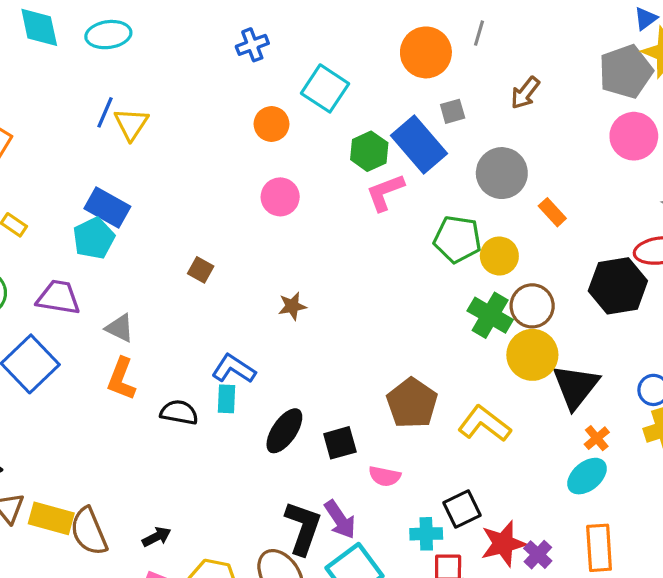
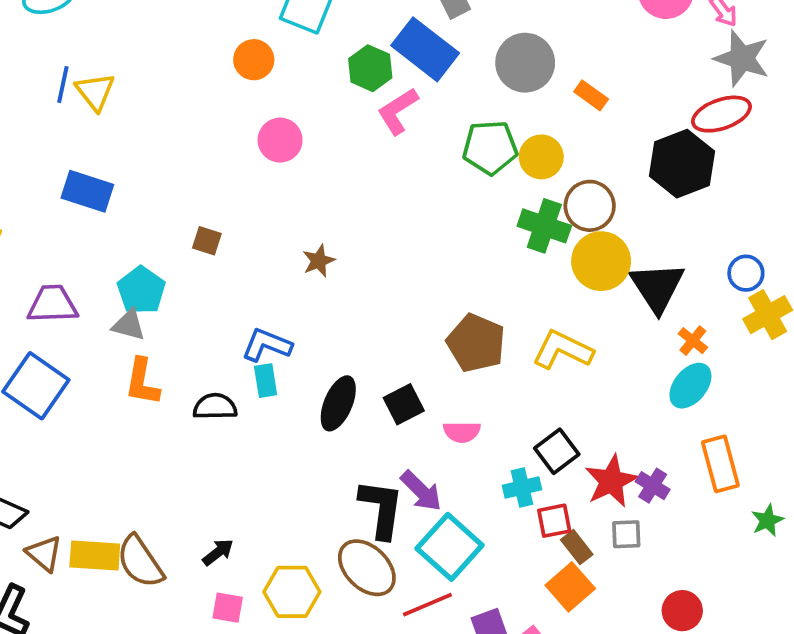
cyan pentagon: (94, 238) -> (141, 290), moved

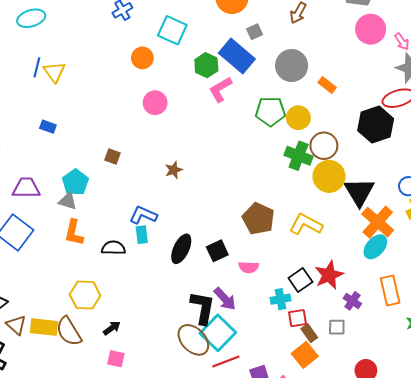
blue rectangle: (87, 191) -> (48, 127), size x0.6
orange cross: (693, 341) -> (378, 222), size x2.0
red star: (611, 481) -> (329, 275), moved
cyan square: (450, 547) -> (218, 333), moved
yellow hexagon: (292, 592) -> (85, 295), moved

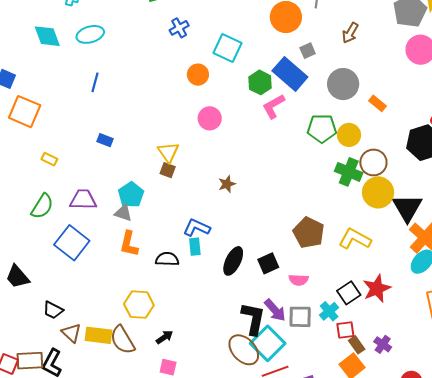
yellow triangle: (54, 72) -> (168, 152), moved
cyan cross: (280, 299) -> (329, 311), turned -30
purple cross: (352, 301) -> (383, 344), moved
gray square: (337, 327) -> (300, 317), moved, size x1.4

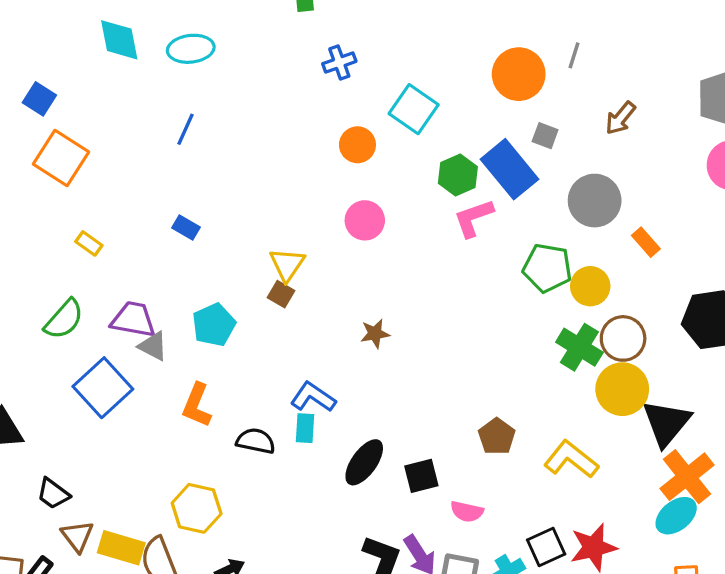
gray square: (308, 51) -> (545, 136), turned 35
gray triangle: (123, 213) -> (153, 346), moved
brown pentagon: (309, 233) -> (497, 436), size x0.7

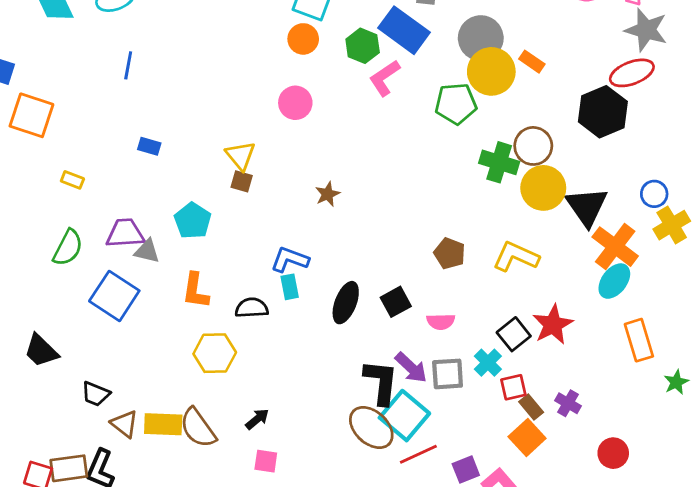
orange circle: (357, 145) -> (303, 39), moved
yellow circle: (590, 286) -> (491, 71), moved, size x1.4
yellow hexagon: (197, 508) -> (215, 353), moved

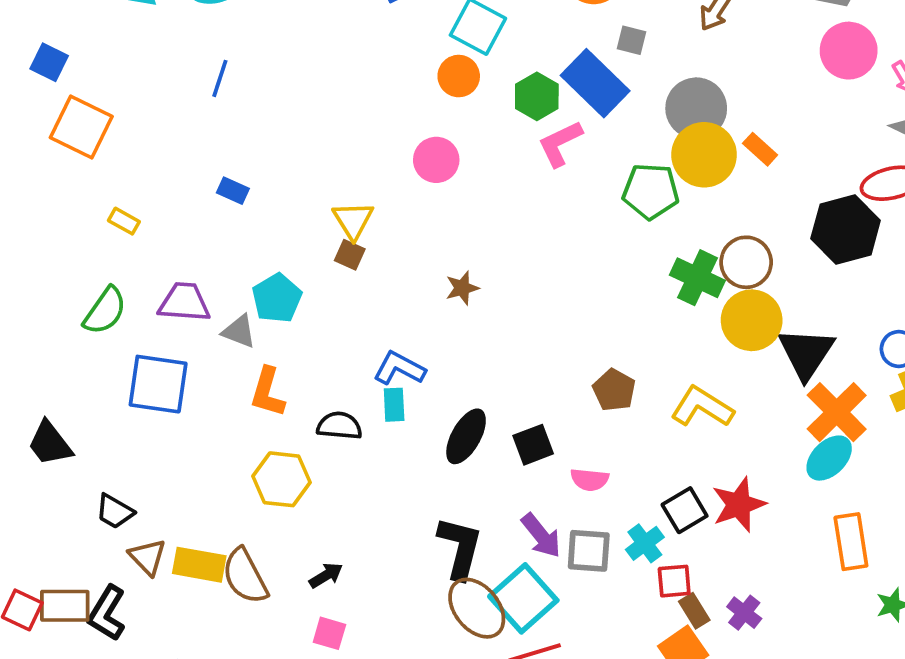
gray triangle: (147, 251) -> (239, 331), moved
blue square: (114, 296) -> (158, 384), turned -33
black L-shape: (381, 382) -> (460, 548), moved

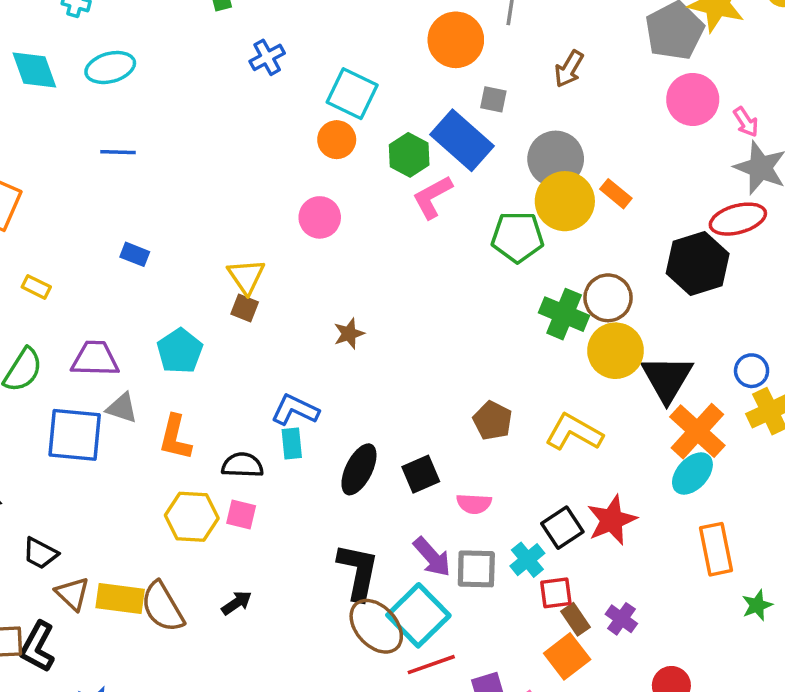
blue line: (220, 78) -> (118, 152), turned 76
gray triangle: (239, 331) -> (122, 408), moved
pink square: (329, 633) -> (241, 515), moved

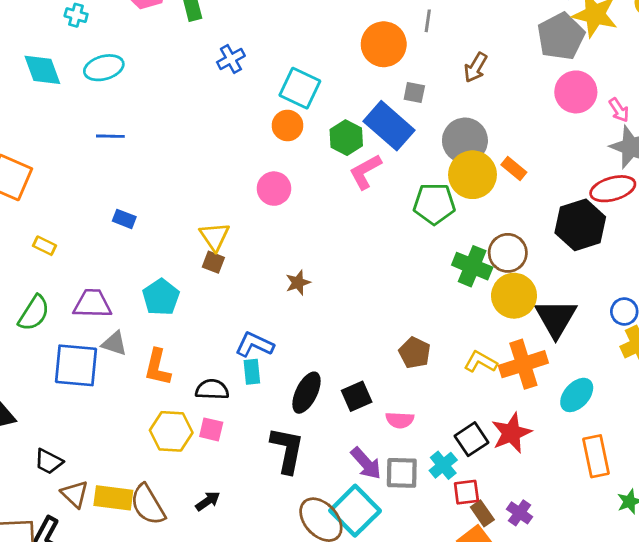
orange cross: (697, 431) -> (523, 364), moved, turned 30
yellow L-shape: (574, 432) -> (481, 362), size x0.7
black L-shape: (358, 572) -> (287, 450), moved

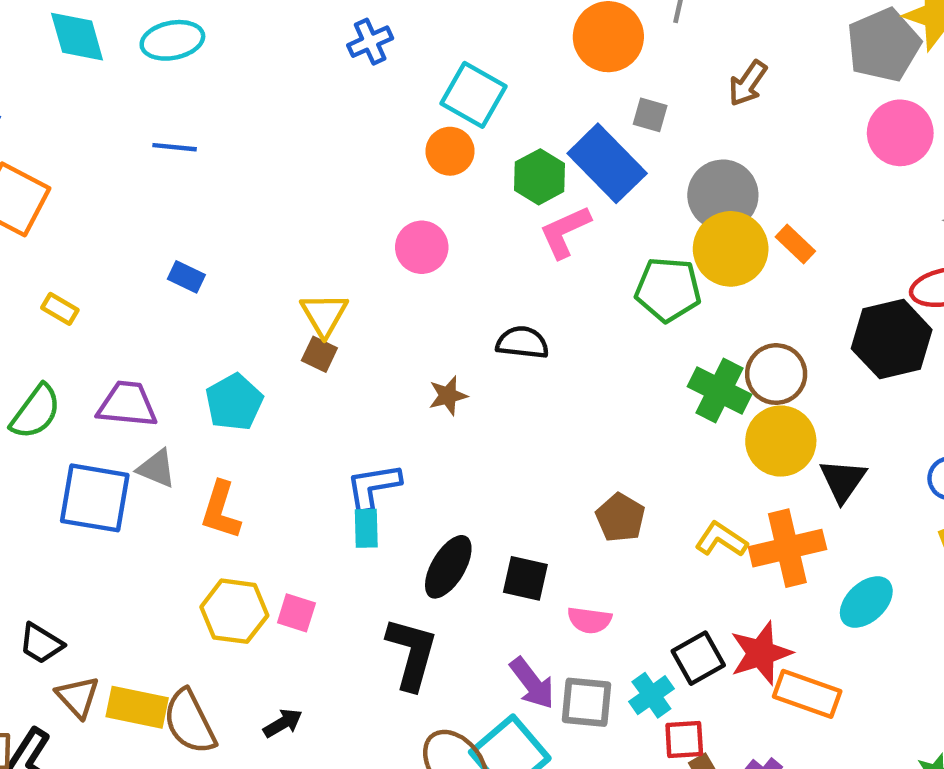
black triangle: (556, 318) -> (843, 480), size x0.7
blue L-shape: (254, 345) -> (373, 487), turned -39
black semicircle: (212, 389) -> (522, 342), moved
black square: (357, 396) -> (525, 578), turned 32
orange rectangle: (596, 456) -> (807, 694), moved, turned -63

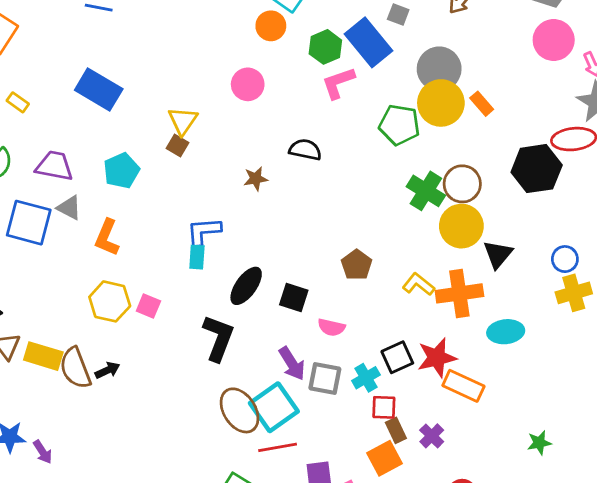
blue rectangle: (186, 277) -> (99, 90), size x2.0
cyan ellipse: (866, 602) -> (506, 332), turned 32
black arrow: (283, 723) -> (107, 370), moved

